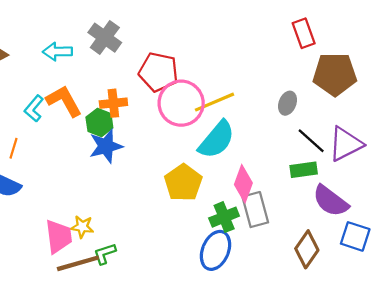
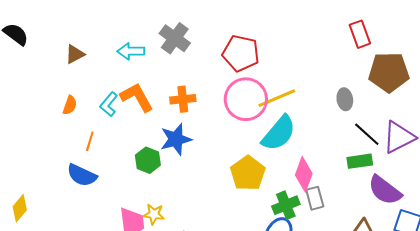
red pentagon: (159, 72) -> (241, 53), moved
gray ellipse: (288, 103) -> (345, 99), turned -30
green hexagon: (99, 122) -> (148, 160), moved
gray rectangle: (255, 210) -> (315, 198), size x0.7

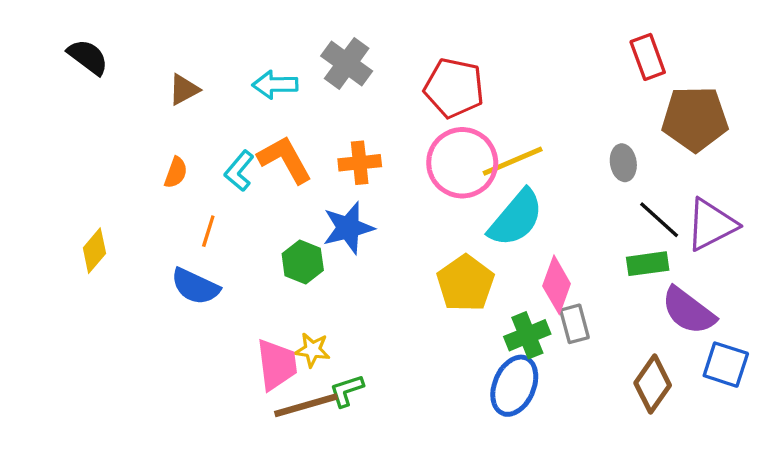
yellow diamond: (20, 208) -> (94, 251), moved

